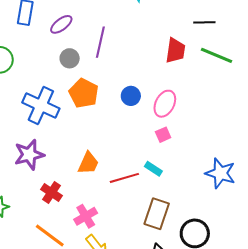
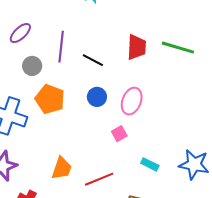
black line: (204, 22) -> (93, 60), moved, turned 35
pink square: (163, 135) -> (119, 134), moved
cyan rectangle: (153, 169) -> (150, 164), moved

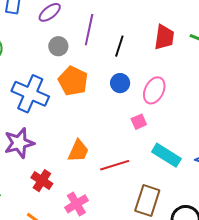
black line: (93, 60) -> (119, 46), turned 75
cyan rectangle: (150, 164) -> (166, 155), size x1.6

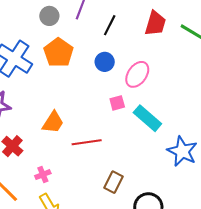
cyan rectangle: (166, 155) -> (147, 118), moved
brown rectangle: (147, 201) -> (113, 182), size x0.7
pink cross: (76, 204) -> (43, 175), size x0.7

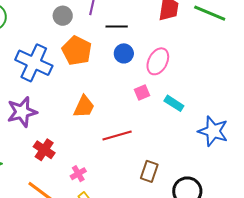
black line: (110, 25) -> (117, 27), moved, turned 70
cyan rectangle: (147, 118) -> (174, 103), size x0.7
orange trapezoid: (53, 122) -> (84, 107), moved

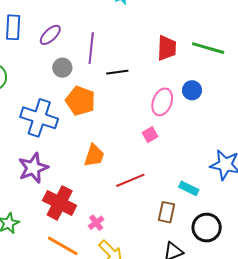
blue circle: (124, 53) -> (192, 90), moved
cyan rectangle: (174, 103) -> (189, 188), moved
red cross: (44, 150) -> (60, 203), size x1.5

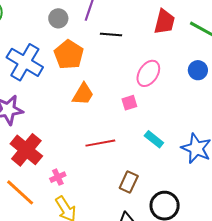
blue circle: (192, 90) -> (198, 70), moved
orange trapezoid: (94, 155) -> (83, 94), moved
cyan rectangle: (189, 188) -> (154, 139), moved

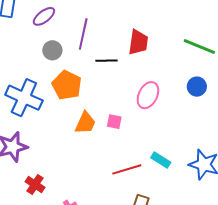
red trapezoid: (164, 22) -> (138, 42), moved
pink square: (129, 103) -> (114, 122), moved, turned 35
red line: (100, 143) -> (127, 169), moved
red cross: (26, 150) -> (35, 185), size x0.6

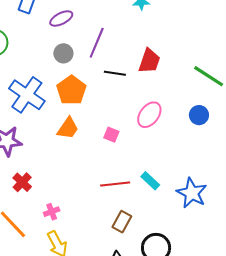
orange trapezoid: (85, 123) -> (68, 128), moved

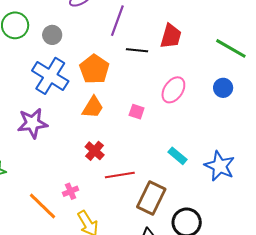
gray circle: (63, 53) -> (52, 35), moved
red cross: (22, 182) -> (95, 151), moved
red line: (115, 184) -> (120, 175), moved
pink cross: (52, 212) -> (71, 191), moved
brown rectangle: (122, 222) -> (151, 198), size x1.5

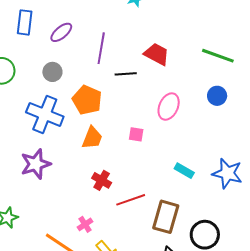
gray circle: (52, 35) -> (52, 72), moved
red trapezoid: (171, 36) -> (157, 54), turned -68

